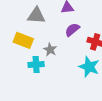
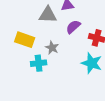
gray triangle: (36, 15) -> (48, 15), moved

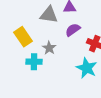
yellow rectangle: (25, 40) -> (23, 37), turned 30

